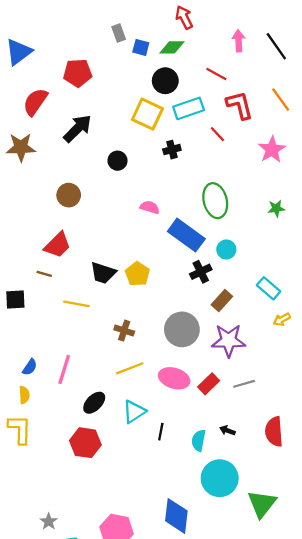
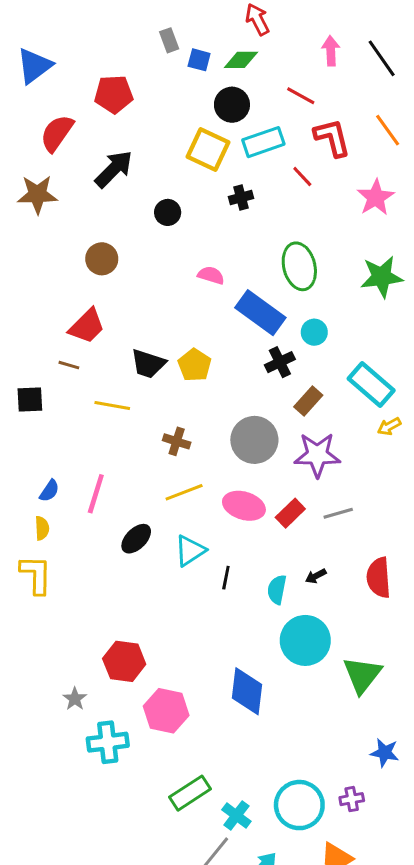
green star: (276, 208) -> (382, 277), size x1.8
cyan rectangle: (269, 288) -> (371, 385), size x1.4
black arrow: (227, 430) -> (316, 576), turned -48
red hexagon: (85, 443) -> (124, 661), moved

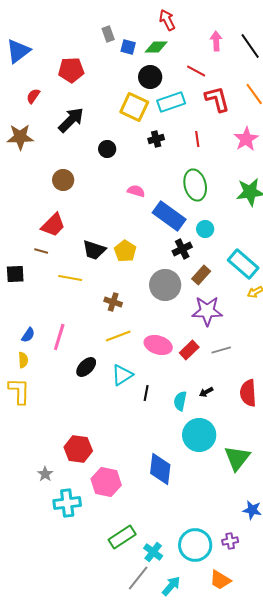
red semicircle: (57, 133) -> (33, 96), size x0.6
red line: (302, 177) -> (197, 139), moved, turned 35
gray circle: (254, 440) -> (165, 285), moved

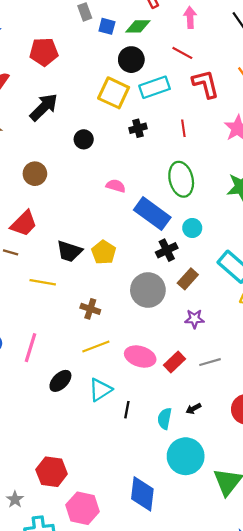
pink arrow: (216, 41) -> (190, 17), moved
purple star: (207, 311) -> (194, 319), size x0.6

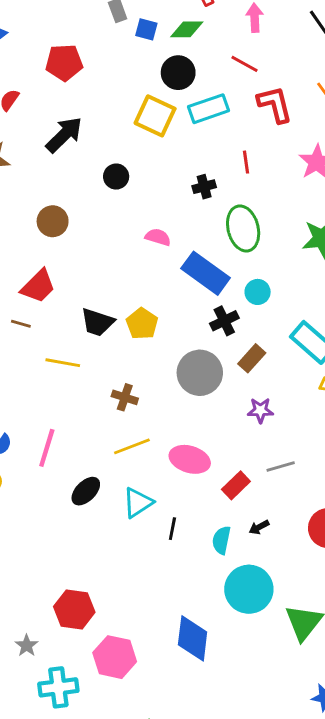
black cross: (138, 128) -> (204, 187), moved
red rectangle: (175, 362) -> (236, 485), moved

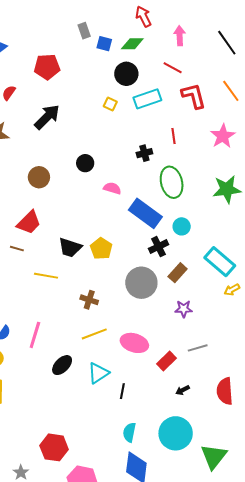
yellow square: (155, 116) -> (110, 104), size x0.5
black circle: (116, 177) -> (85, 163), moved
cyan semicircle: (221, 540) -> (129, 432), moved

